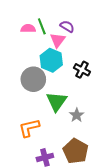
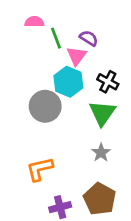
pink semicircle: (28, 29) -> (34, 22), moved
black cross: (82, 70) -> (108, 82), moved
green triangle: (57, 101) -> (102, 113), moved

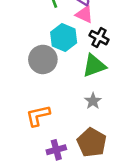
pink triangle: (76, 56) -> (84, 14), moved, turned -42
green triangle: (102, 113) -> (94, 66), turned 35

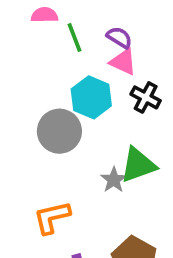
green triangle: (94, 66) -> (138, 165), moved
gray star: (93, 101) -> (114, 180), moved

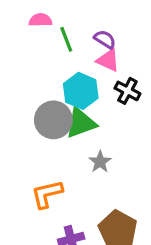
green triangle: (138, 165) -> (81, 123), moved

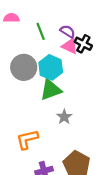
pink semicircle: (40, 20) -> (11, 18), moved
black cross: (127, 91) -> (83, 44), moved
gray circle: (53, 120) -> (24, 67), moved

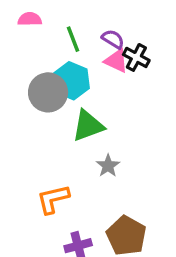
cyan hexagon: (51, 67) -> (71, 81), moved

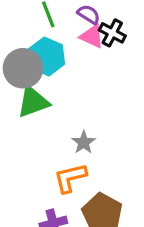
green triangle: (88, 126) -> (33, 102), moved
orange L-shape: (53, 199) -> (70, 178), moved

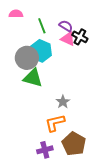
green triangle: (33, 102) -> (33, 78), turned 35

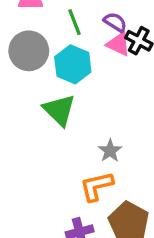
gray circle: (27, 58) -> (29, 51), moved
green triangle: (33, 78) -> (59, 110), turned 30

